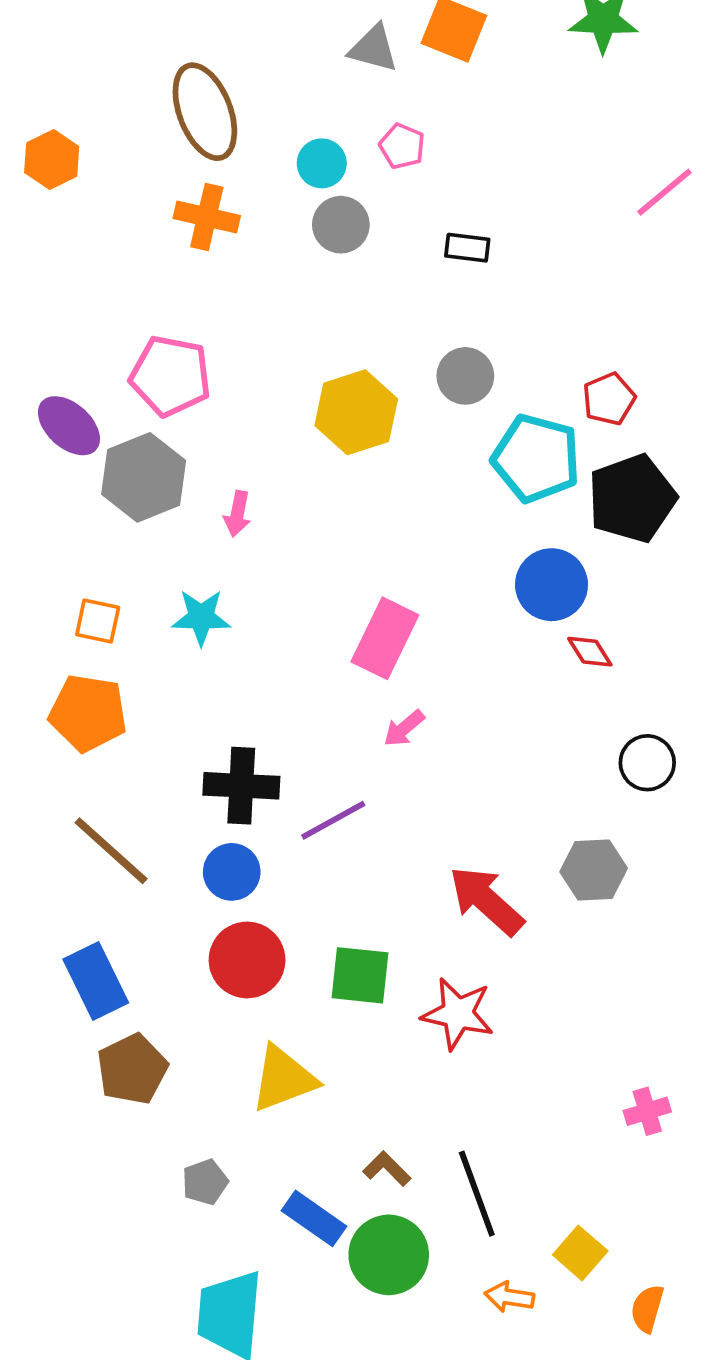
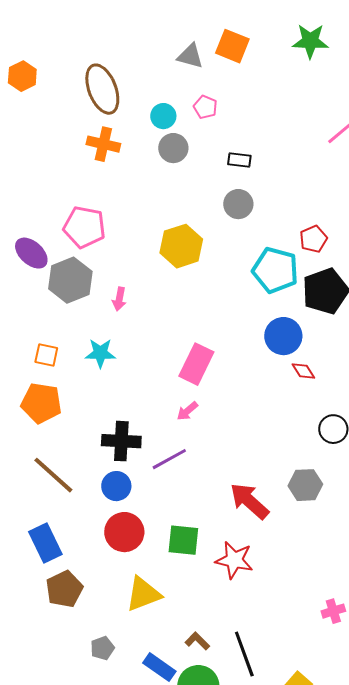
orange hexagon: (52, 160) -> (22, 76), moved
gray circle: (465, 376) -> (238, 204), moved
pink arrow: (404, 728) -> (187, 411), moved

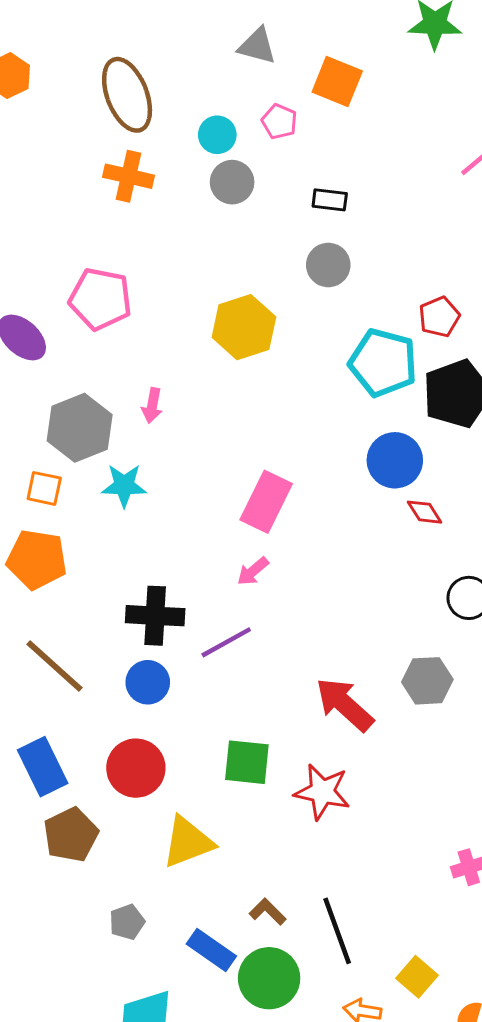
orange square: (232, 46) -> (337, 82), moved
gray hexagon: (70, 280) -> (80, 428), moved
red circle: (124, 532) -> (136, 768), moved

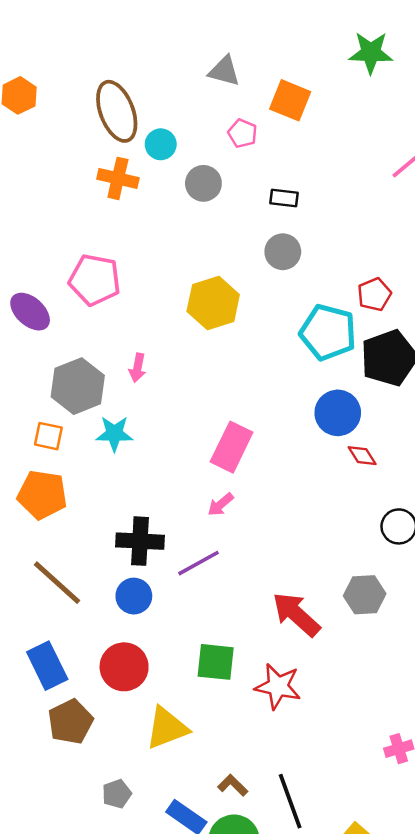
cyan circle: (217, 135) -> (161, 144), moved

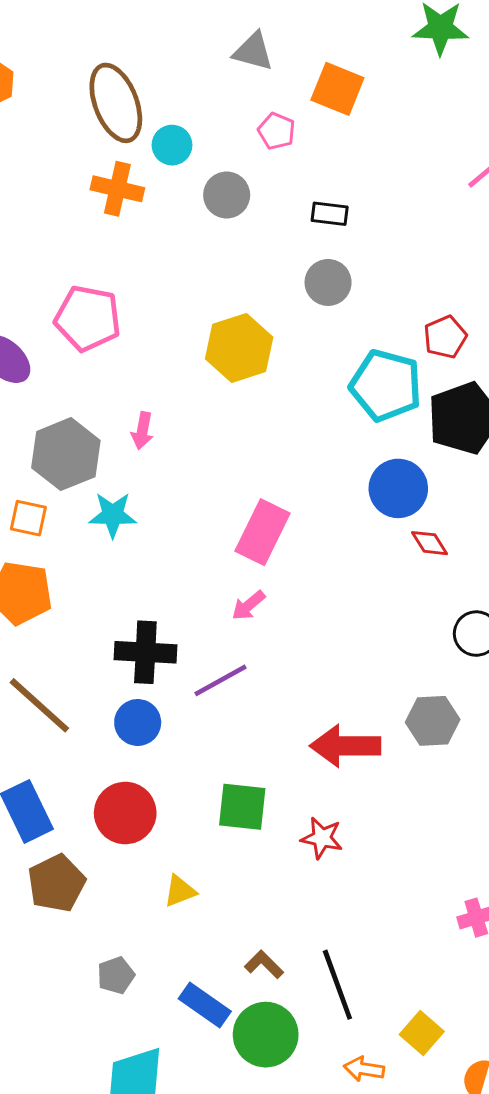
red arrow: (296, 614) -> (345, 746), turned -42
red star: (278, 686) -> (322, 838), size x0.7
yellow triangle: (167, 728) -> (180, 891), size x0.6

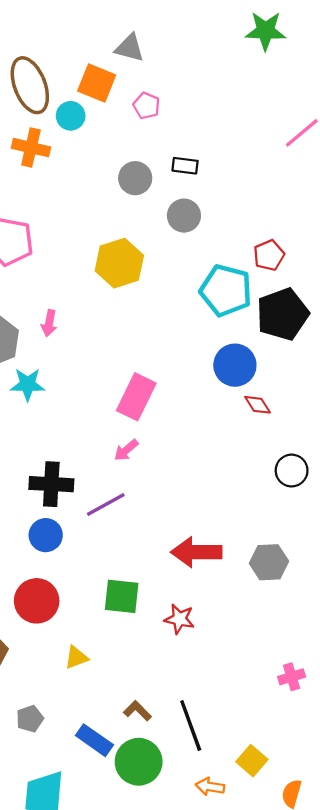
orange square: (337, 89) -> (97, 83), moved
gray circle: (227, 195) -> (135, 178), moved
gray hexagon: (433, 721) -> (269, 562), moved

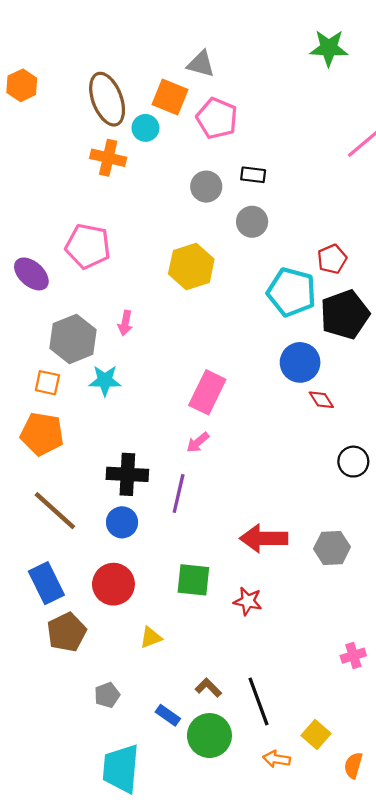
pink pentagon: (147, 106) -> (217, 118), size x1.6
purple line: (106, 505) -> (179, 494), turned -48
blue rectangle: (94, 740) -> (168, 715), size x0.7

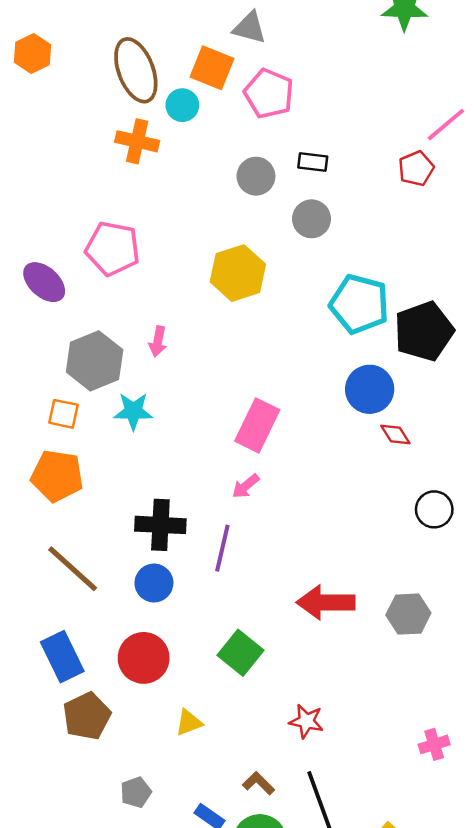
red pentagon: (332, 259) -> (416, 168), moved
green square: (193, 580) -> (240, 653), turned 33
red star: (248, 601) -> (306, 721), moved

